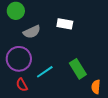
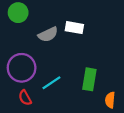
gray semicircle: (32, 32) -> (48, 34), moved
green rectangle: (78, 69) -> (89, 79), turned 42

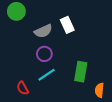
white rectangle: (74, 28) -> (67, 25), turned 56
purple circle: (22, 68) -> (44, 54), moved, size x0.6

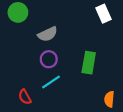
white rectangle: (67, 25) -> (104, 14), moved
green rectangle: (81, 72) -> (89, 63), moved

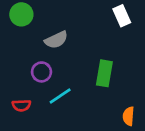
purple circle: (49, 59) -> (41, 72), moved
red semicircle: (25, 97) -> (21, 105), moved, turned -63

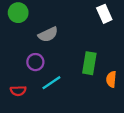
orange semicircle: (128, 116) -> (111, 79), moved

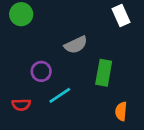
gray semicircle: (48, 34) -> (76, 45), moved
orange semicircle: (111, 79) -> (121, 111), moved

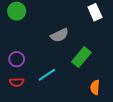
purple circle: (41, 71) -> (17, 59), moved
green rectangle: (104, 73) -> (81, 57), turned 30

